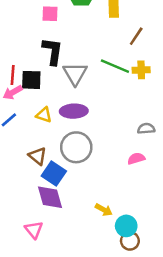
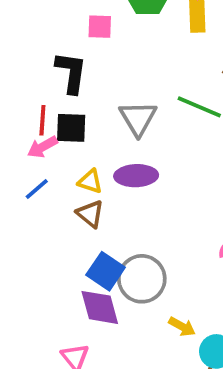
black L-shape: (53, 51) -> (71, 72), moved
gray circle: (76, 147) -> (142, 279), moved
brown triangle: (38, 156) -> (90, 214), moved

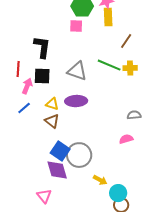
pink square: (100, 27) -> (76, 26), moved
gray triangle: (138, 118) -> (77, 71), turned -40
red line: (42, 120) -> (18, 69), moved
pink arrow: (42, 147) -> (27, 86), turned 140

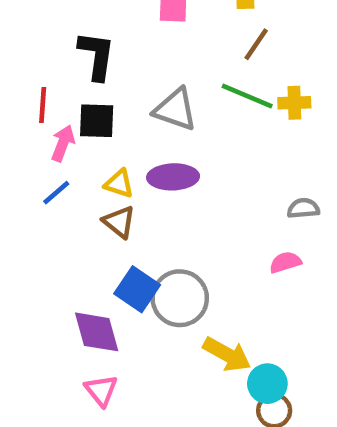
brown line: (126, 41) -> (256, 44), moved
purple diamond: (57, 170) -> (97, 332), moved
yellow arrow: (100, 180) -> (227, 354), size x1.5

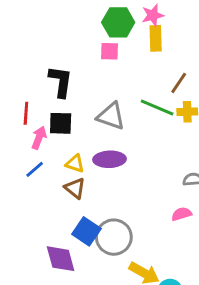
brown line: (256, 44) -> (179, 83), moved

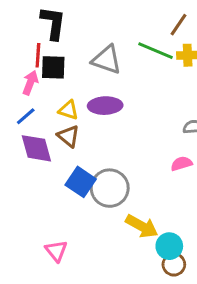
red line: (26, 113) -> (38, 55), moved
purple diamond: (61, 259) -> (36, 148), moved

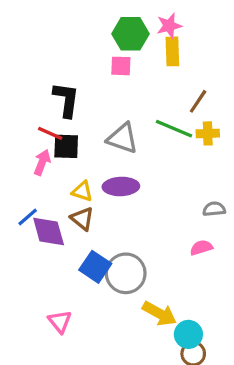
red line: (38, 55) -> (50, 133), turned -70
blue line: (26, 116) -> (28, 217), moved
pink triangle: (56, 251) -> (60, 322), moved

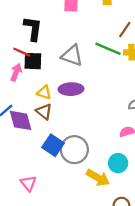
cyan circle: (188, 334) -> (118, 163), moved

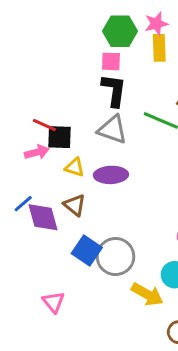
black L-shape: (33, 29) -> (114, 90), moved
pink arrow: (16, 72) -> (37, 152), turned 54
yellow triangle: (44, 92) -> (75, 167), moved

